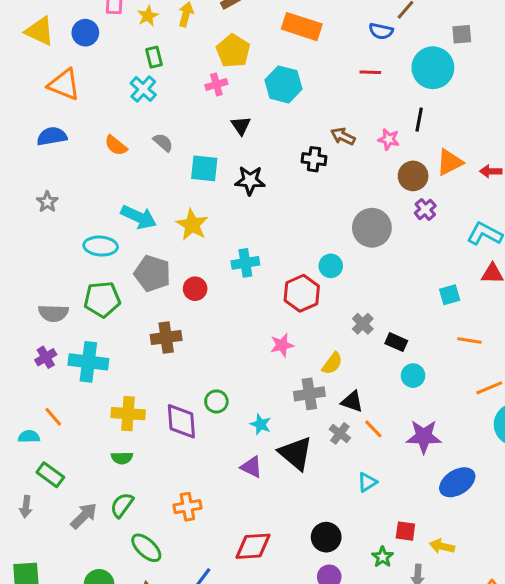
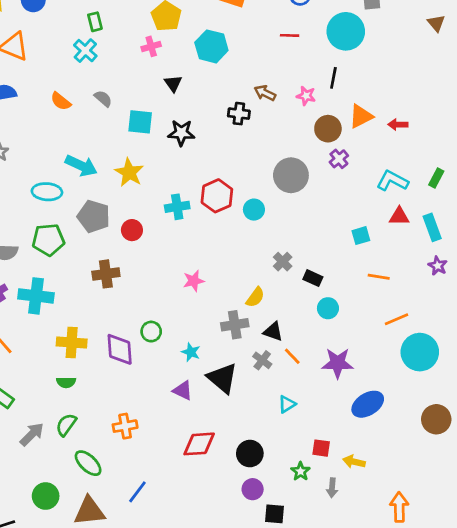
red hexagon: (302, 293) -> (217, 196), moved
pink star: (282, 345) -> (194, 281), moved
red diamond: (253, 546) -> (199, 444), moved

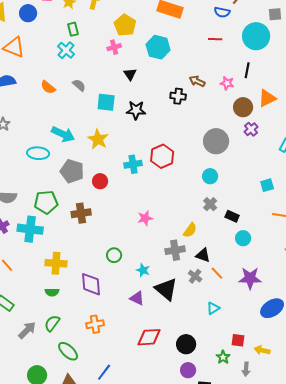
cyan circle: (254, 210) -> (210, 176), moved
green pentagon: (48, 240) -> (46, 202), moved
purple diamond: (120, 349) -> (91, 284), moved

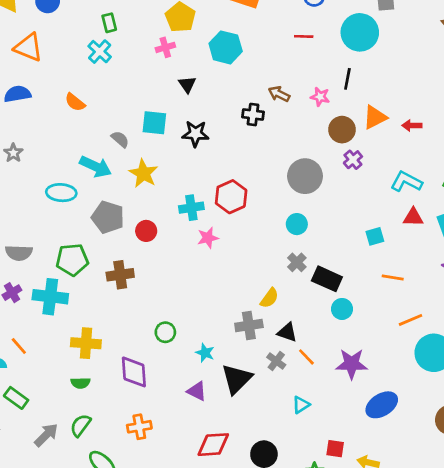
gray semicircle: (79, 85) -> (120, 139), moved
black rectangle: (232, 216) -> (327, 279), size x1.5
pink star: (145, 218) -> (208, 238), moved
black triangle: (166, 289) -> (237, 379), turned 35

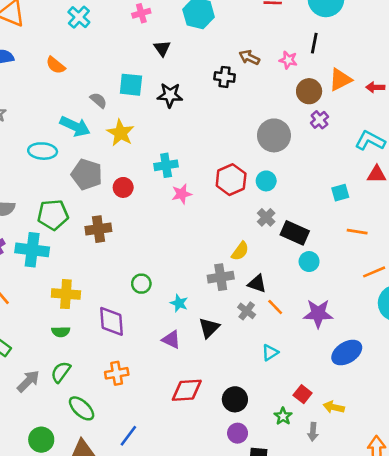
red hexagon: (231, 197) -> (231, 180), moved
black triangle: (237, 379) -> (209, 328), size x0.7
red square: (335, 449) -> (303, 394), turned 30

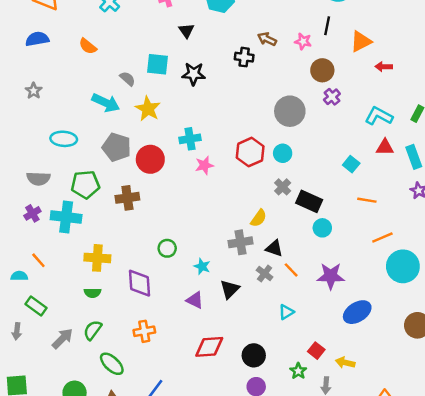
orange triangle: (340, 80) -> (361, 41), moved
cyan ellipse: (43, 151) -> (64, 139), moved
red circle: (123, 187) -> (150, 159), size x1.5
cyan square: (340, 193) -> (351, 164), turned -35

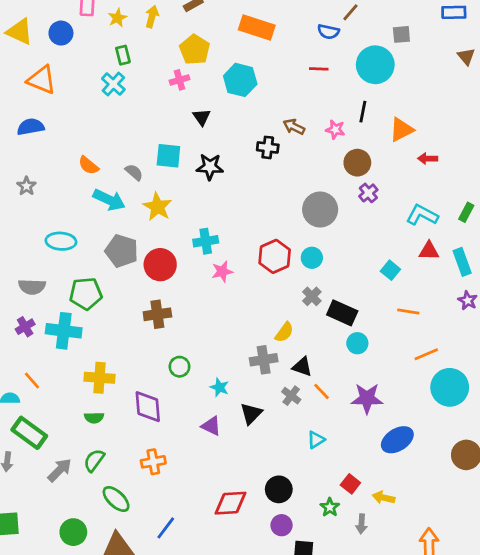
orange semicircle: (88, 46) -> (89, 165), moved
brown cross: (127, 198) -> (157, 314), moved
green rectangle: (36, 306) -> (29, 433), size x1.4
red diamond: (209, 347) -> (231, 503), moved

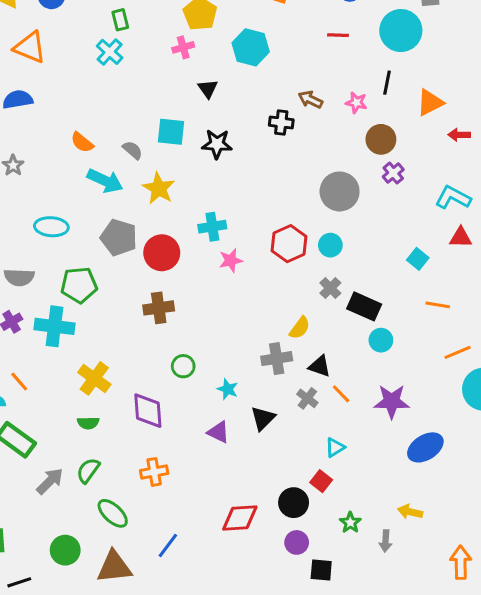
yellow cross: (100, 378) -> (94, 378), turned 32
red square: (350, 484) -> (321, 481), moved

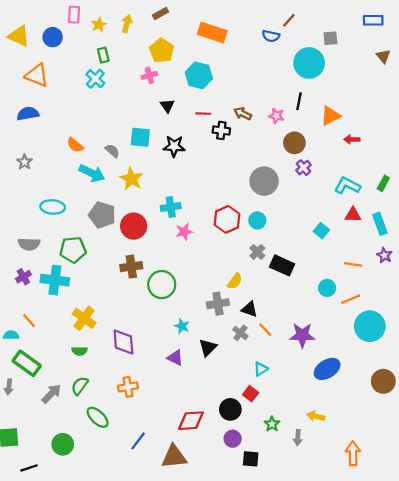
red line: (338, 35) -> (203, 114), moved
orange line: (438, 305) -> (353, 264), moved
cyan circle: (381, 340) -> (327, 288), moved
green circle: (183, 366) -> (162, 285), moved, size x1.6
brown triangle: (114, 567) -> (174, 457), moved

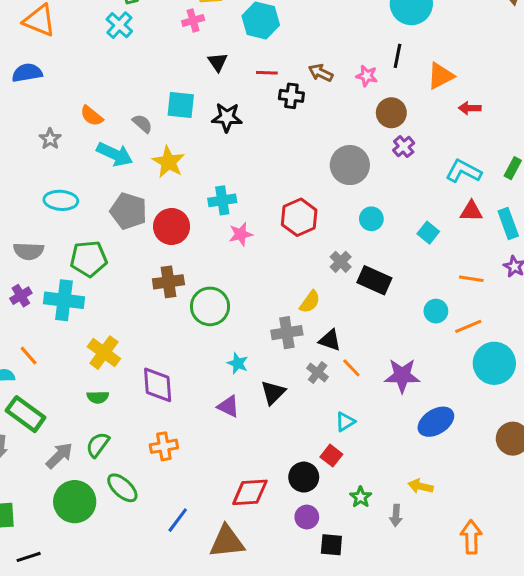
gray star: (24, 162) -> (50, 139), moved
cyan circle: (257, 220) -> (371, 219), moved
green circle: (63, 444) -> (75, 502), moved, size x1.4

